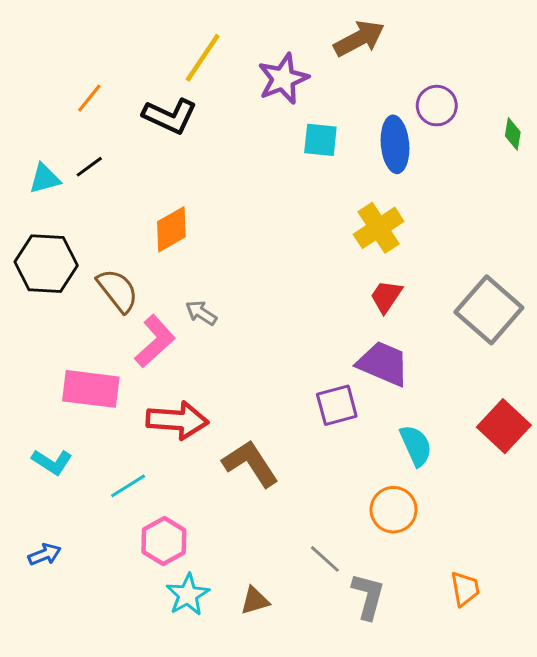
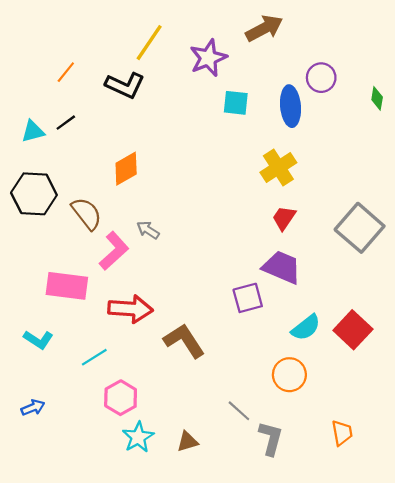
red square: (504, 426) -> (353, 330), moved
cyan semicircle: (416, 446) -> (306, 328), turned 76

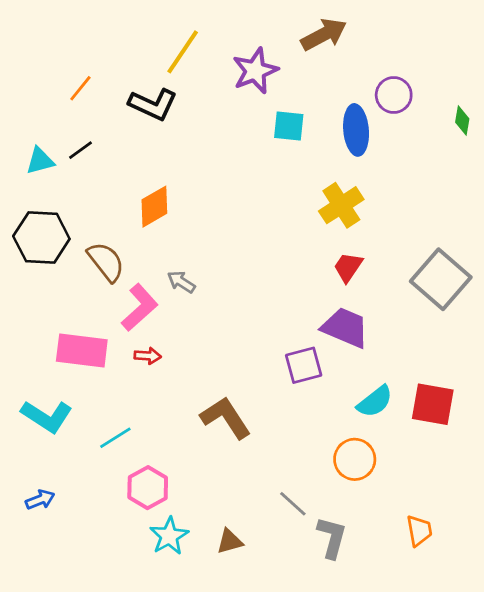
red arrow: (130, 309) -> (148, 356), moved, size x0.5
red square: (353, 330) -> (433, 404), turned -33
cyan L-shape: (38, 340) -> (47, 416), size x1.4

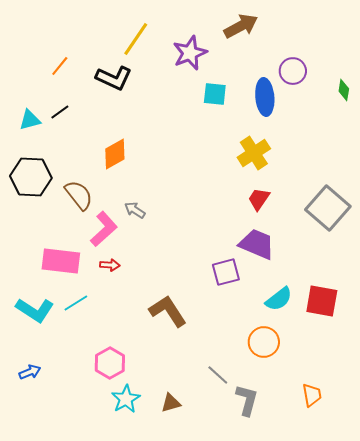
cyan line: (115, 438) -> (76, 303), moved

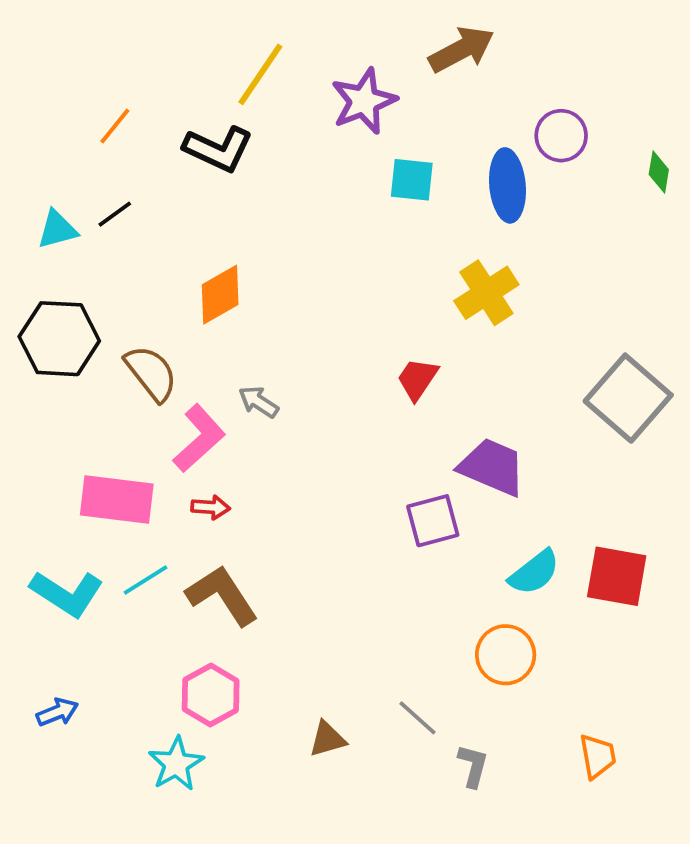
red trapezoid: (259, 199) -> (417, 379), moved
brown L-shape: (168, 311) -> (222, 595), moved
cyan star: (126, 399) -> (176, 764), moved
gray L-shape: (247, 400) -> (473, 766), size x0.7
brown triangle: (171, 403) -> (327, 739), moved

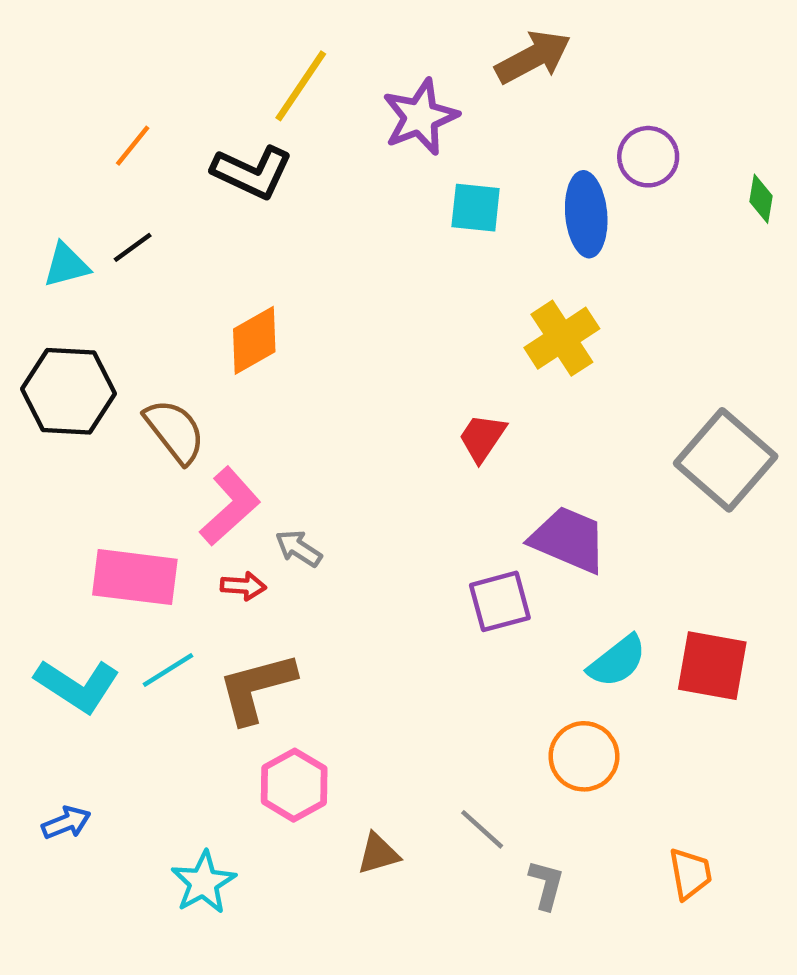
gray arrow: (258, 402) -> (299, 548), moved
brown L-shape: (222, 595) -> (257, 688), turned -72
pink hexagon: (211, 695) -> (294, 785), moved

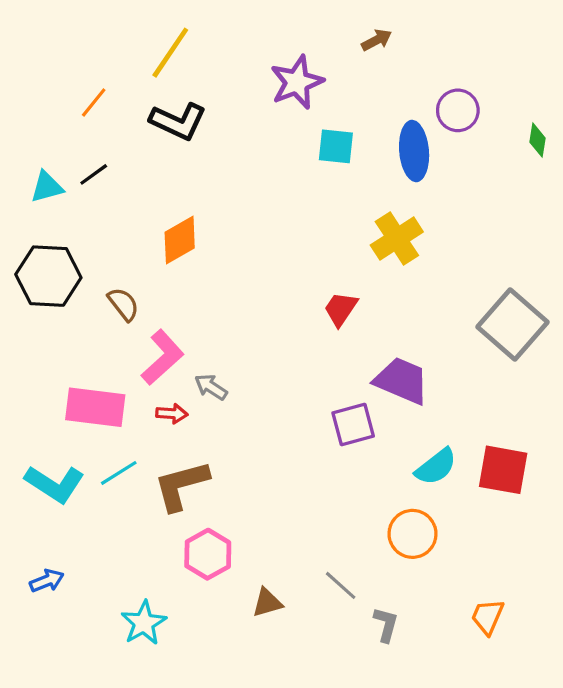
brown arrow: (533, 57) -> (377, 40), size x0.6
yellow line: (301, 86) -> (170, 53), moved
brown semicircle: (175, 431) -> (123, 304), size x0.7
orange trapezoid: (690, 874) -> (488, 617), turned -147

